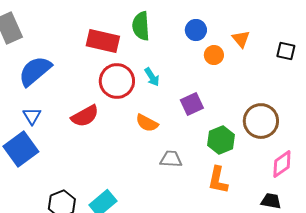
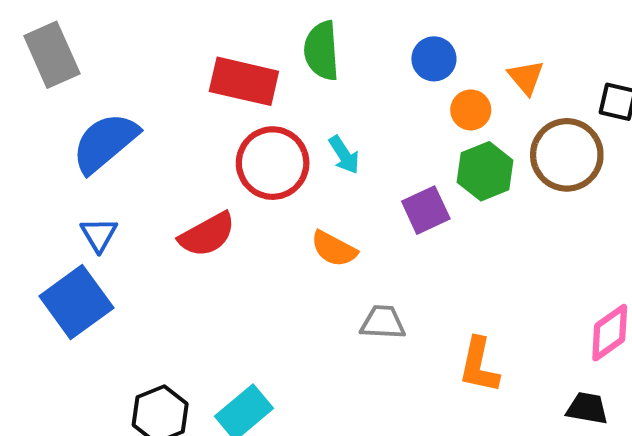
brown circle: (261, 121) -> (567, 155), moved
green hexagon: (221, 140) -> (485, 171), moved

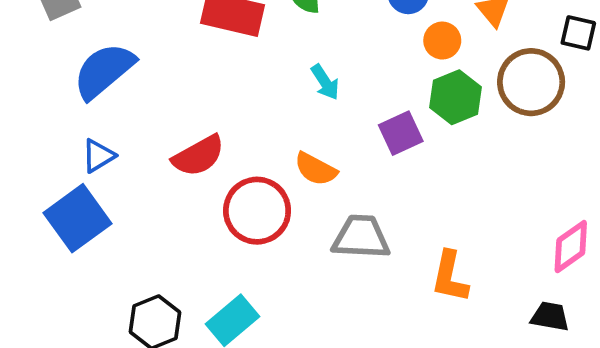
red circle: (273, 163) -> (257, 211), moved
blue triangle: (99, 235) -> (98, 156), turned 30
gray trapezoid: (383, 322) -> (361, 237), size x1.4

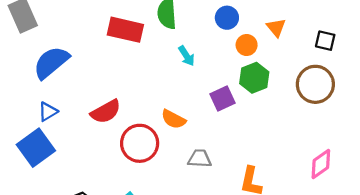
cyan arrow: (325, 82) -> (187, 56), moved
brown circle: (531, 82) -> (315, 84), moved
gray trapezoid: (361, 237) -> (200, 159), size x0.7

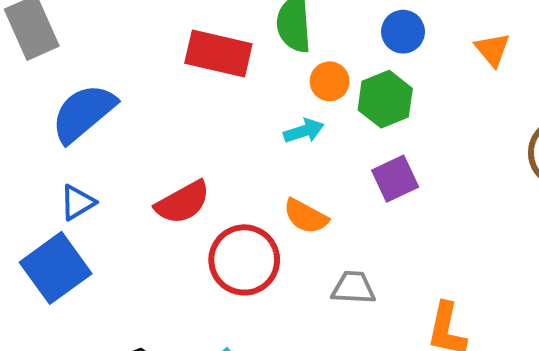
orange circle: (247, 45) -> (330, 81), moved
cyan arrow: (187, 56) -> (304, 131), moved, turned -75
green hexagon: (254, 78) -> (385, 99), moved

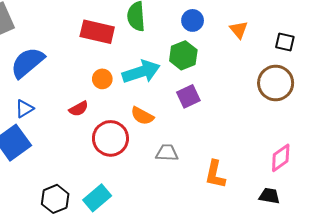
orange circle: (330, 81) -> (102, 79), moved
cyan arrow: (304, 131) -> (141, 72), size x1.8
red semicircle: (183, 202) -> (79, 109), size x0.7

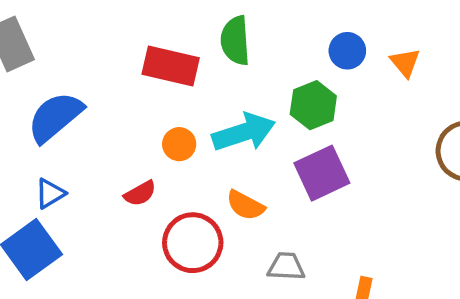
blue circle: (193, 20) -> (347, 51), moved
purple square: (188, 96) -> (322, 173), size x1.4

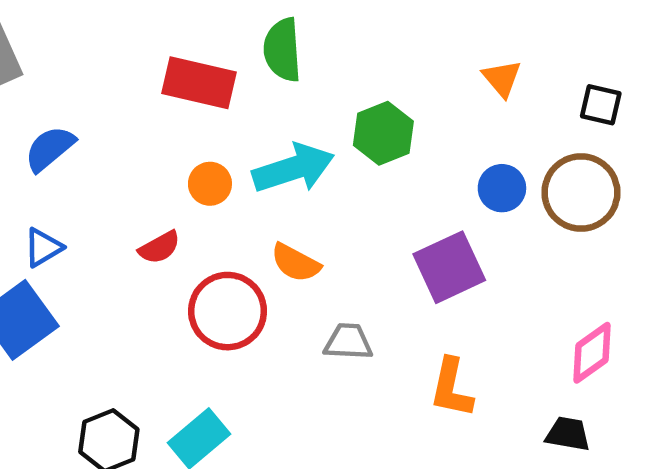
blue circle: (347, 51) -> (502, 188), moved
blue semicircle: (55, 117) -> (50, 149), size x0.7
purple square: (322, 173) -> (449, 267), moved

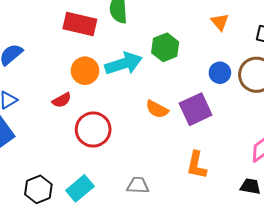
orange circle: (210, 184) -> (85, 71), size x1.4
orange semicircle: (296, 263) -> (157, 109), moved
gray trapezoid: (348, 342) -> (138, 185), moved

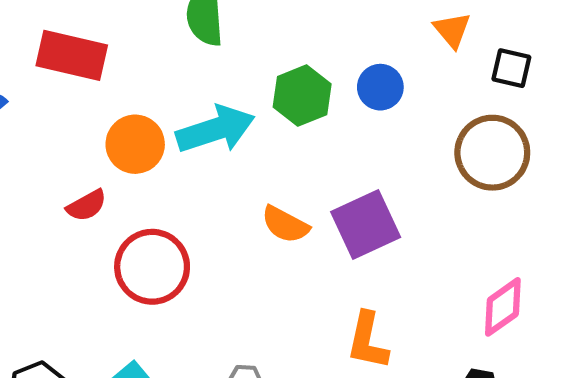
orange triangle: (220, 22) -> (452, 30), moved
red rectangle: (80, 24) -> (72, 55), moved
blue circle: (220, 73) -> (380, 87), moved

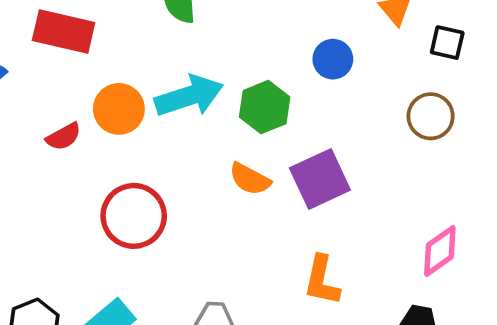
green hexagon: (302, 96) -> (265, 107), moved
brown circle: (492, 153) -> (431, 116), size x0.7
red semicircle: (87, 205) -> (64, 137), moved

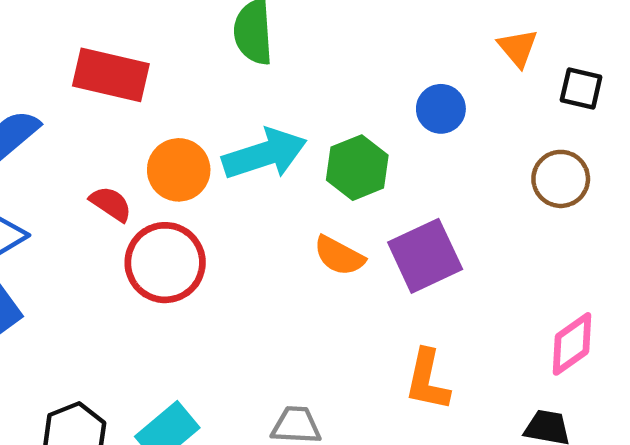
red semicircle: (64, 137) -> (111, 204), turned -117
red circle: (134, 216) -> (165, 263), moved

